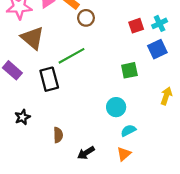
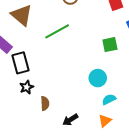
black rectangle: (49, 79) -> (21, 63), moved
black star: (22, 117) -> (27, 87), moved

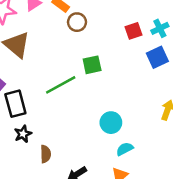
green line: (57, 31) -> (61, 85), moved
green square: (110, 45) -> (92, 65), moved

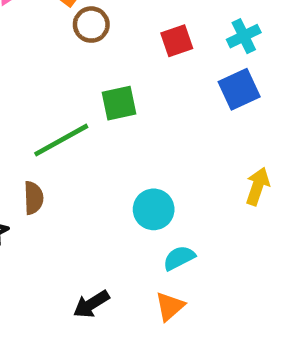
red square: (134, 31) -> (177, 41), moved
brown semicircle: (46, 154) -> (33, 198), moved

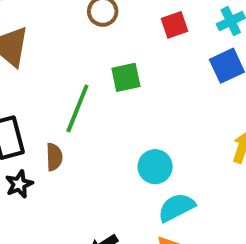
green line: (61, 140) -> (77, 108), turned -39
cyan semicircle: (179, 258) -> (176, 207), size x1.4

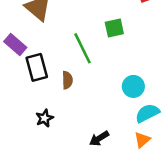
green line: (77, 108) -> (83, 48), turned -48
black star: (19, 184) -> (44, 118), moved

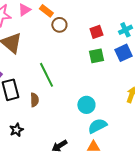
green square: (114, 28) -> (96, 56), moved
orange triangle: (142, 140) -> (93, 147), turned 40

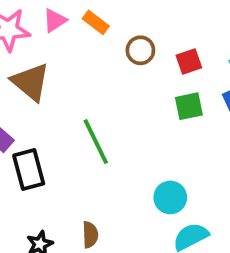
brown circle: (59, 25) -> (140, 50), moved
brown semicircle: (34, 100) -> (90, 235), moved

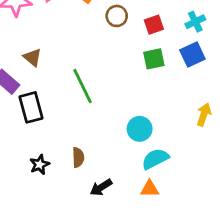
brown triangle: (31, 82) -> (32, 57), moved, size x0.6

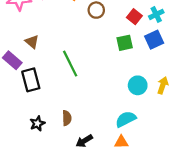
red square: (154, 25) -> (134, 17), moved, turned -32
cyan circle: (140, 129) -> (138, 85), moved

